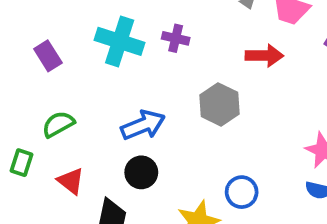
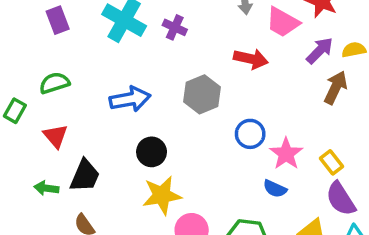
black circle: (141, 172) -> (152, 152), moved
blue circle: (242, 192) -> (250, 134), moved

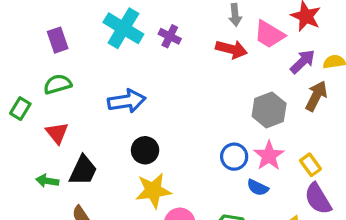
purple rectangle: (58, 20) -> (58, 40), moved
red arrow: (251, 59) -> (231, 49), moved
gray hexagon: (202, 94) -> (269, 110), moved
blue circle: (250, 134) -> (234, 157), moved

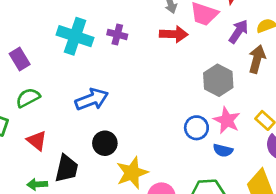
black circle: (145, 150) -> (105, 143), moved

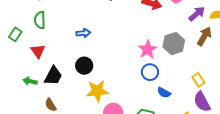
green semicircle: (28, 98) -> (40, 20), turned -78
blue arrow: (92, 99) -> (83, 33), size x0.6
pink star: (227, 120) -> (148, 49), moved

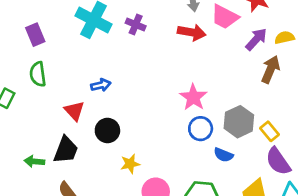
gray hexagon: (174, 44) -> (239, 122), moved
red triangle: (38, 51) -> (74, 111), moved
yellow star: (97, 91) -> (130, 164), size x0.6

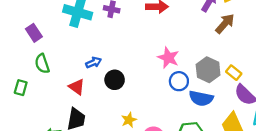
brown arrow: (271, 69) -> (225, 24), turned 30
black circle: (107, 130) -> (115, 80), moved
blue semicircle: (223, 155) -> (201, 98), size x1.5

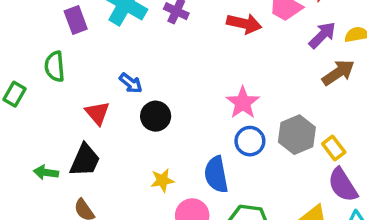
purple rectangle: (34, 33) -> (76, 20), moved
blue arrow: (94, 62) -> (131, 83), turned 49
blue semicircle: (201, 98) -> (216, 174), moved, turned 55

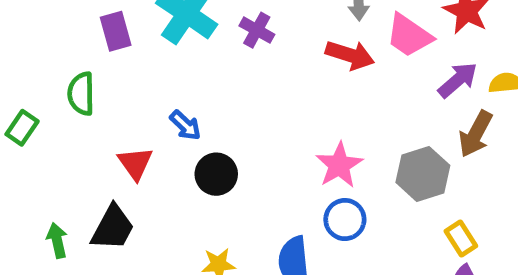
brown arrow: (338, 73) -> (476, 134), turned 148
gray hexagon: (297, 135) -> (423, 174), moved
green arrow: (46, 173) -> (57, 240), turned 65

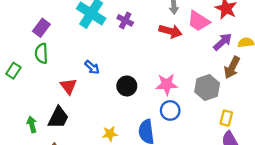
purple rectangle: (116, 31) -> (41, 28), moved, turned 54
pink star: (339, 165) -> (167, 84), turned 30
black circle: (216, 174) -> (127, 86), moved
yellow rectangle: (461, 239) -> (226, 118), turned 49

